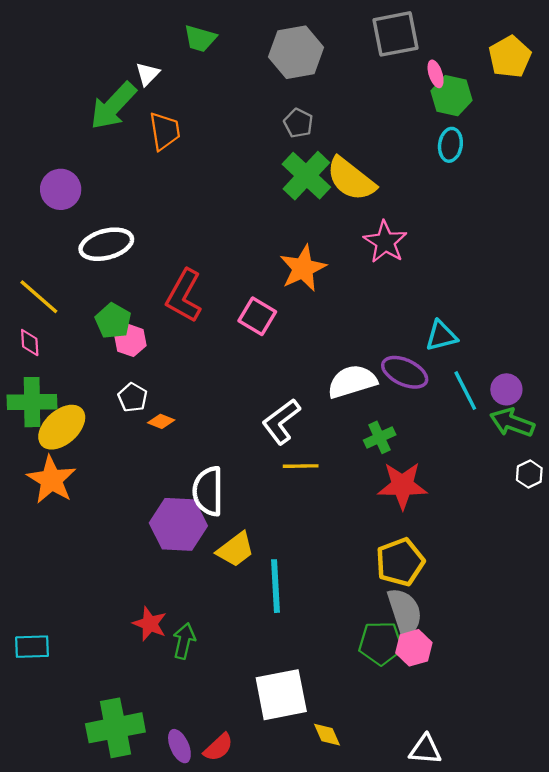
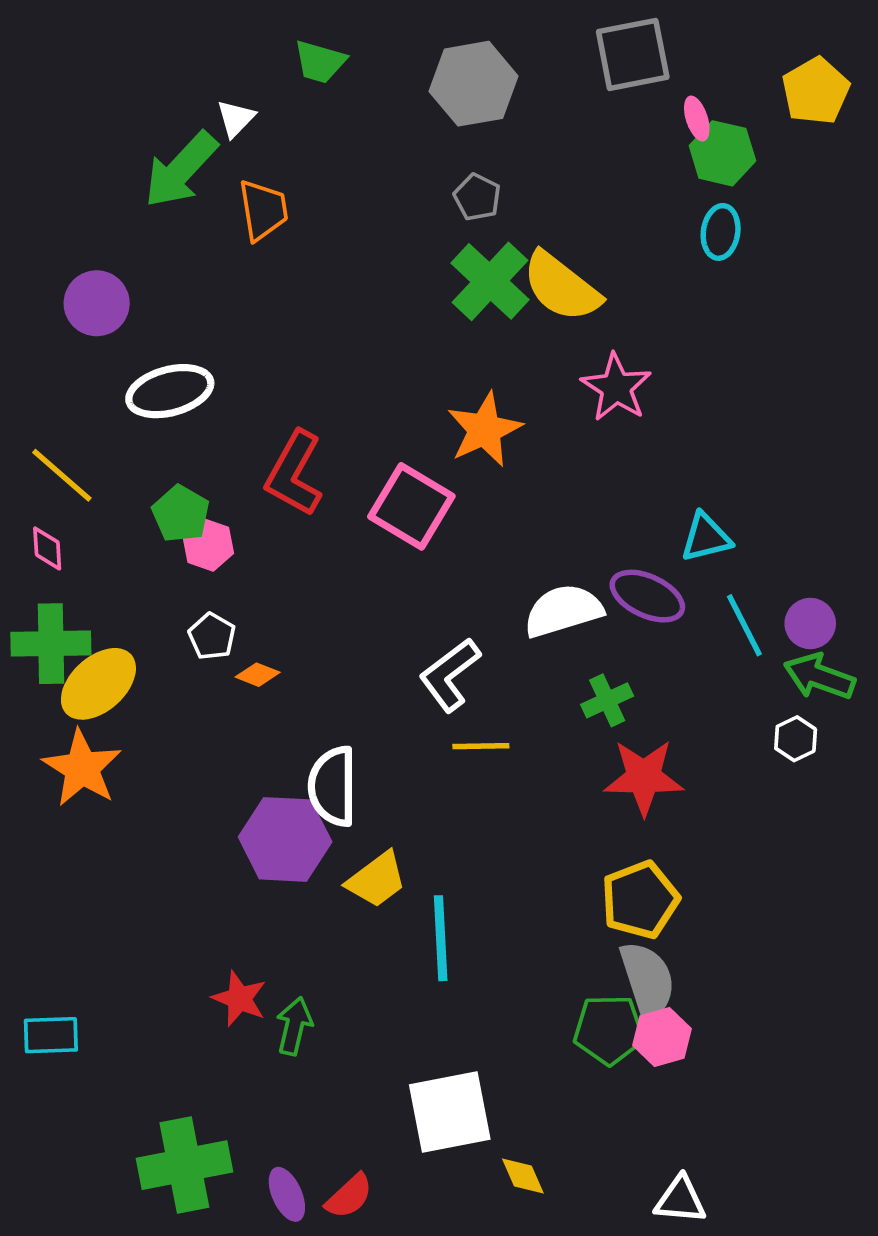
pink square: (257, 316) -> (411, 506), size x1.4
white hexagon: (529, 474) -> (796, 739), moved

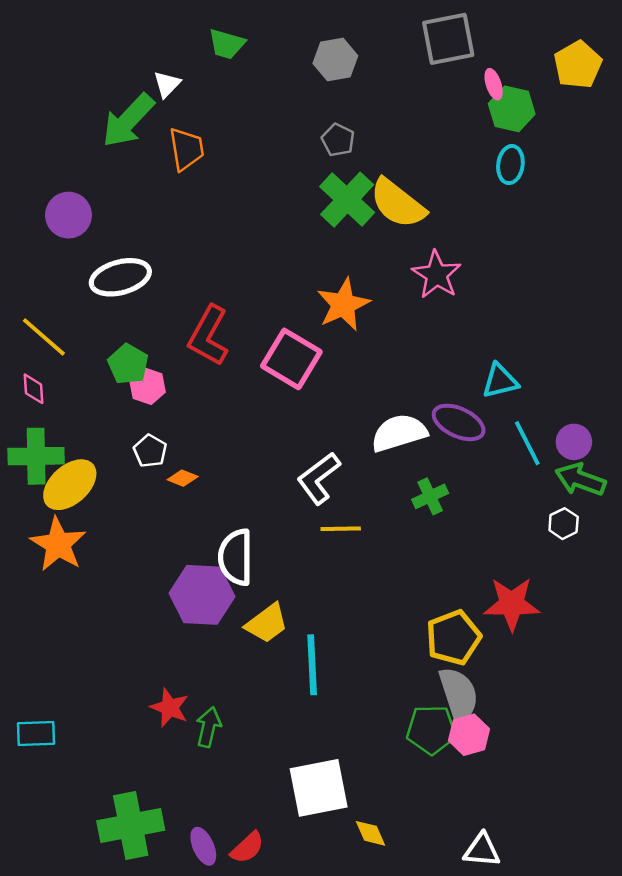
gray hexagon: (474, 84) -> (335, 60), size x0.7
red star: (644, 777) -> (512, 604), moved

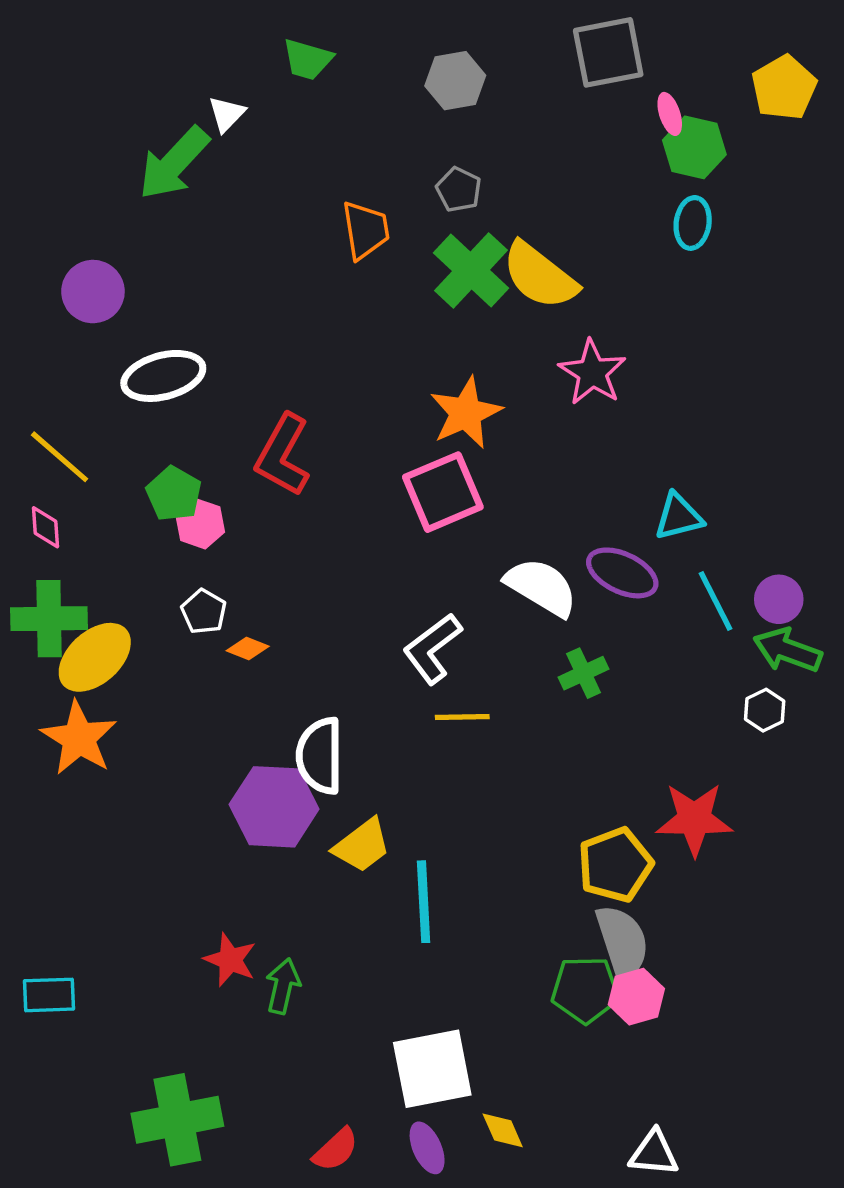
orange trapezoid: (186, 149) -> (366, 230), moved
pink square: (291, 359) -> (443, 492), moved, turned 36
white semicircle: (399, 433) -> (541, 587), turned 48
purple ellipse: (203, 846) -> (427, 1148), moved

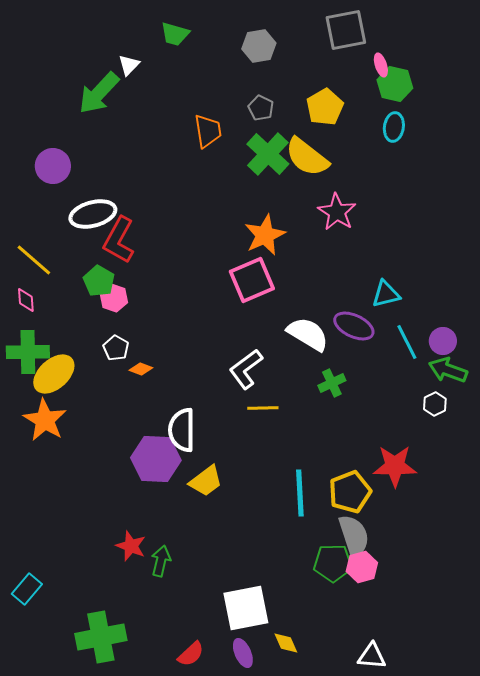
yellow pentagon: (784, 88) -> (325, 107), moved
red L-shape: (283, 455) -> (119, 240), moved
cyan line: (424, 902) -> (300, 493), moved
cyan rectangle: (49, 995) -> (27, 589), moved, turned -48

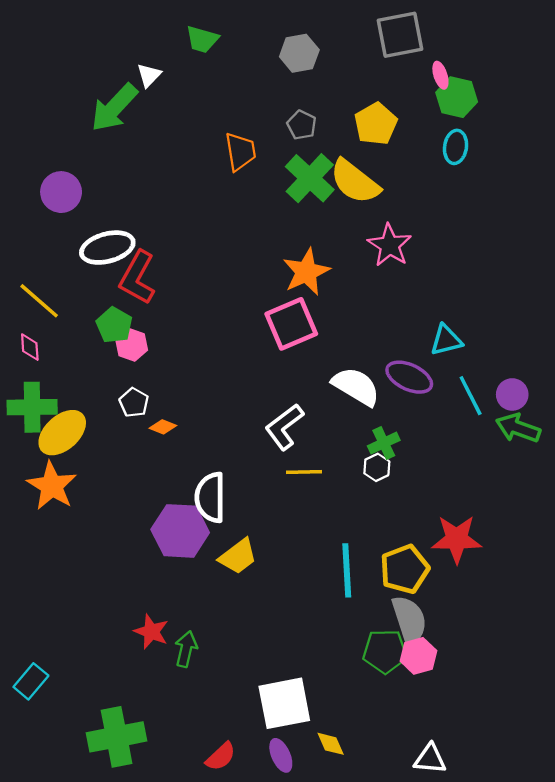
white hexagon: (435, 404) -> (377, 467), moved

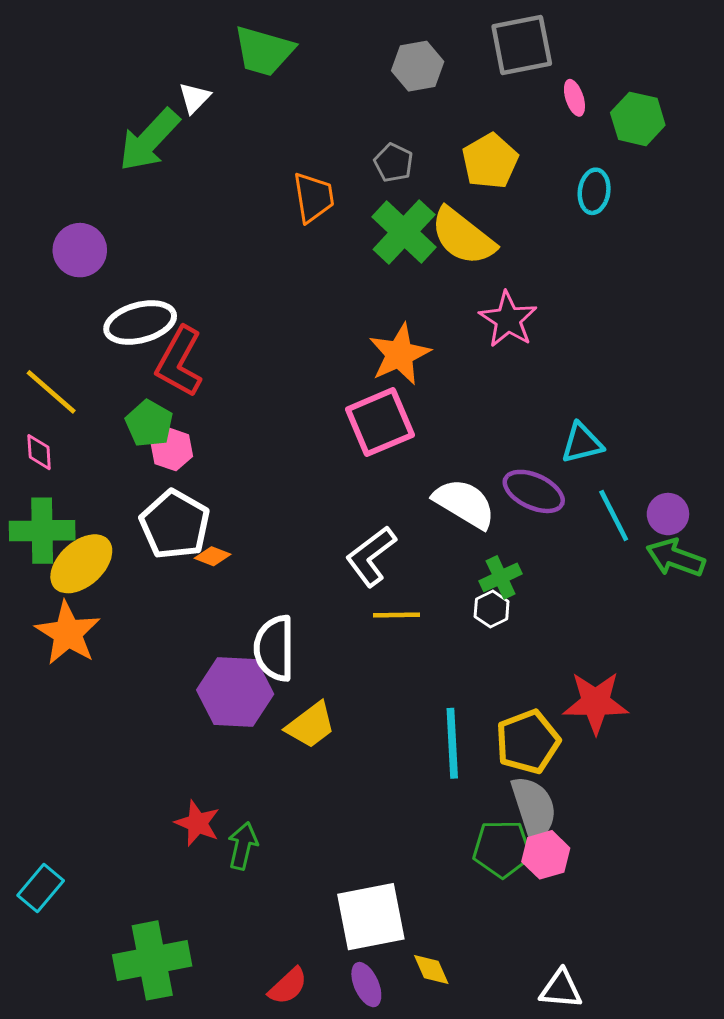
green trapezoid: (202, 39) -> (264, 51), size x1.4
gray hexagon: (299, 53) -> (418, 66), moved
green hexagon: (457, 97) -> (638, 119), moved
white pentagon: (134, 403) -> (175, 525), size x1.8

